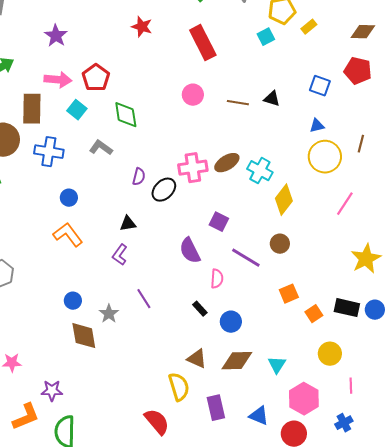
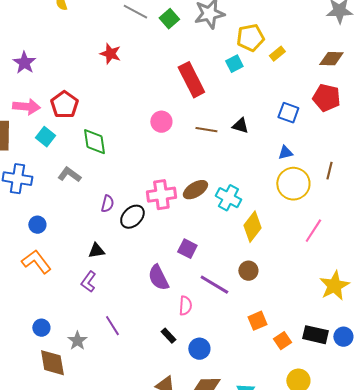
red rectangle: (203, 43) -> (191, 80), moved

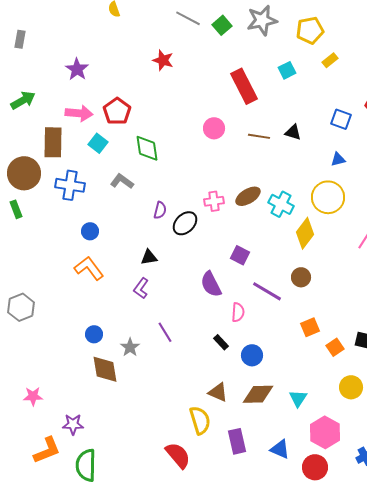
yellow pentagon: (250, 38) -> (310, 30), moved
yellow circle: (293, 184) -> (328, 197), moved
pink cross: (161, 195) -> (214, 201), size x0.7

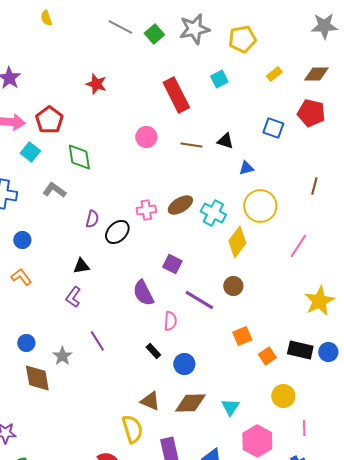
red star: (163, 60) -> (96, 84), moved
yellow rectangle: (330, 60) -> (274, 74), moved
blue triangle: (338, 159) -> (246, 168), moved
orange L-shape: (89, 268) -> (21, 277), size x0.7

